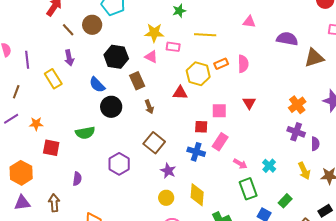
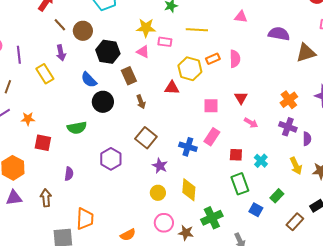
brown circle: (92, 25) -> (83, 31), moved
red square: (201, 127) -> (236, 155), moved
pink arrow: (240, 164) -> (251, 123), moved

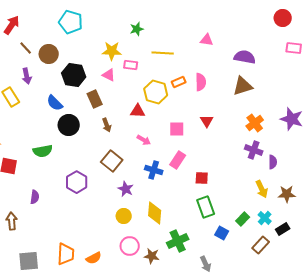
brown triangle: (306, 53) -> (243, 86), moved
pink arrow: (251, 123) -> (144, 140), moved
cyan cross: (261, 161) -> (265, 218), moved
orange trapezoid: (85, 219) -> (66, 254), moved

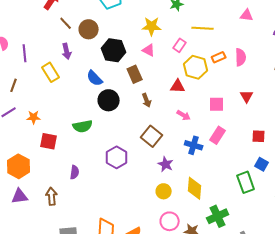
pink rectangle: (131, 65) -> (180, 45), moved, turned -64
red square: (202, 178) -> (259, 136), moved
blue square: (222, 233) -> (262, 164), moved

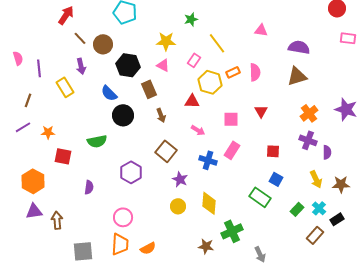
yellow line: (203, 28) -> (217, 43), turned 50
green rectangle: (246, 182) -> (260, 197), turned -35
brown arrow: (52, 196) -> (57, 220), moved
pink circle: (170, 221) -> (123, 217), moved

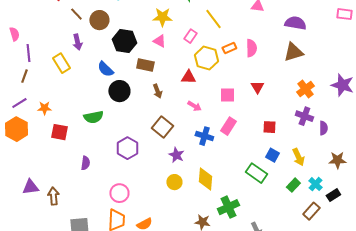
purple line: (39, 68) -> (28, 53), moved
brown rectangle: (149, 89) -> (145, 65), turned -54
yellow arrow: (316, 179) -> (298, 157), moved
orange hexagon: (33, 181) -> (16, 129), moved

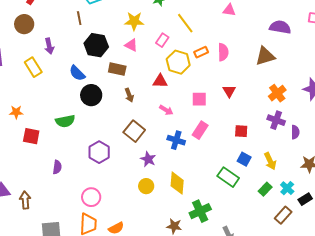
brown line: (76, 14) -> (79, 18), moved, turned 32
brown circle: (99, 20) -> (24, 24), moved
purple semicircle: (295, 23) -> (280, 27), moved

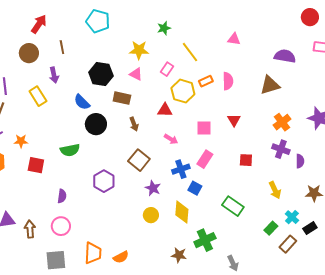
brown line: (79, 18) -> (62, 47), moved
blue cross: (176, 140) -> (181, 169), turned -36
blue square: (244, 159) -> (195, 188), moved
green rectangle: (265, 189) -> (271, 228), moved
pink circle: (91, 197) -> (61, 226), moved

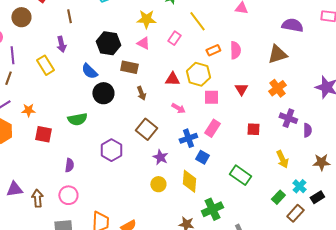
brown circle: (29, 53) -> (21, 17), moved
yellow hexagon: (183, 91) -> (198, 74), moved
orange cross: (282, 122) -> (277, 88), moved

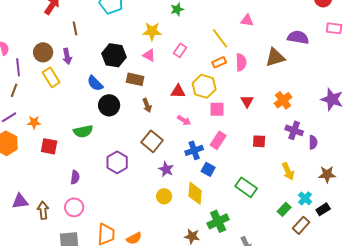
brown circle: (21, 17) -> (43, 52), moved
yellow line: (197, 21) -> (220, 38), moved
brown triangle: (277, 54) -> (275, 57), moved

